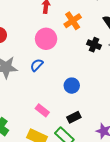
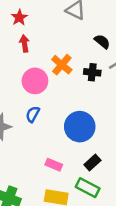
orange cross: (73, 21) -> (62, 65), moved
blue circle: (72, 86) -> (80, 127), size x1.6

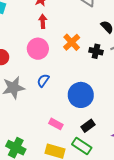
pink circle: (35, 81) -> (38, 49), moved

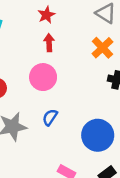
orange cross: (72, 42) -> (102, 48), moved

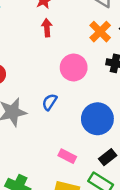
pink circle: (43, 77) -> (74, 67), moved

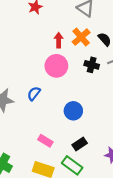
red arrow: (47, 28) -> (59, 40), moved
blue circle: (97, 119) -> (73, 111), size x0.7

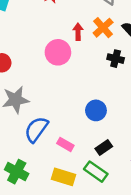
pink circle: (56, 66) -> (58, 52), moved
blue semicircle: (34, 94) -> (36, 129), moved, size x1.6

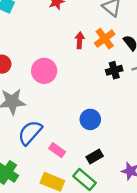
pink circle: (58, 52) -> (44, 71), moved
black cross: (116, 59) -> (114, 70), turned -35

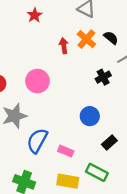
black cross: (114, 70) -> (103, 77), moved
black rectangle: (95, 157) -> (109, 142), moved

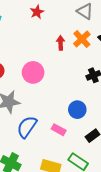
pink rectangle: (66, 151) -> (59, 130), moved

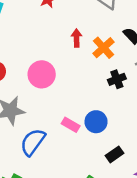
orange cross: (82, 39) -> (104, 48), moved
pink rectangle: (59, 130) -> (71, 125), moved

